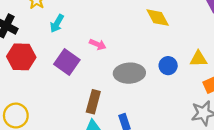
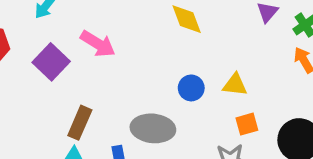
pink arrow: (98, 44) -> (98, 44), size x1.5
gray ellipse: (129, 73) -> (153, 128), moved

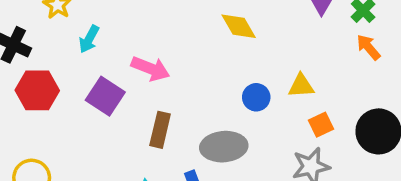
brown rectangle: (80, 123) -> (160, 130), moved

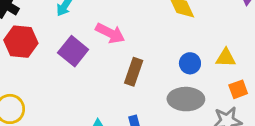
brown rectangle: (160, 130) -> (134, 72), moved
gray ellipse: (224, 147) -> (186, 99), moved

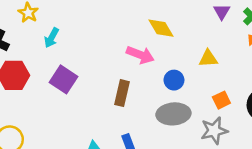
pink arrow: (110, 33) -> (140, 55), moved
yellow triangle: (226, 58) -> (208, 58), moved

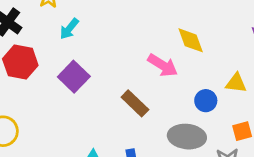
blue circle: (174, 80) -> (206, 101), moved
brown rectangle: (122, 93) -> (135, 103), turned -70

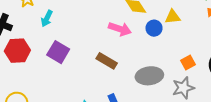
yellow triangle: (236, 83) -> (173, 17), moved
blue circle: (206, 101) -> (154, 28), moved

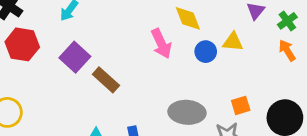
pink arrow: (120, 29) -> (161, 44), turned 35
brown rectangle: (107, 61) -> (106, 80), moved

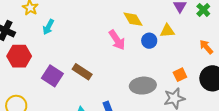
orange arrow: (287, 50) -> (206, 47), moved
purple square: (75, 57) -> (52, 76), moved

